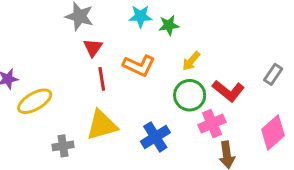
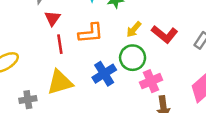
orange L-shape: (139, 65) -> (91, 33), turned -30
red L-shape: (228, 91) -> (165, 34), moved
blue cross: (155, 137) -> (104, 74), moved

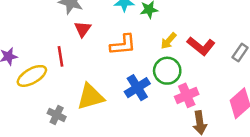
red line: (60, 44) -> (61, 56), moved
gray cross: (28, 100) -> (57, 115), turned 35

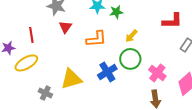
red L-shape: (201, 46) -> (172, 21), moved, turned -40
red line: (61, 56) -> (31, 35), moved
pink cross: (187, 95) -> (157, 73), moved, turned -30

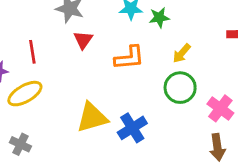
blue cross: (107, 72) -> (132, 128), moved
gray cross: (45, 93) -> (20, 144), moved

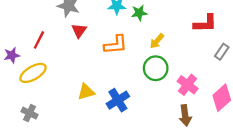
red line: (32, 52) -> (39, 40), turned 36
yellow triangle: (92, 117) -> (86, 92), size x0.7

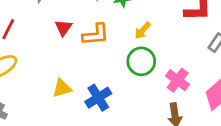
red triangle: (79, 30) -> (63, 28), moved

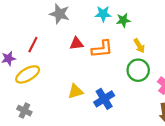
red triangle: (63, 28) -> (77, 44), turned 48
yellow arrow: (143, 30) -> (139, 46), turned -72

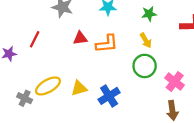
green star: (123, 20) -> (149, 14), moved
yellow ellipse: (28, 74) -> (48, 86), moved
gray cross: (24, 111) -> (25, 98), moved

